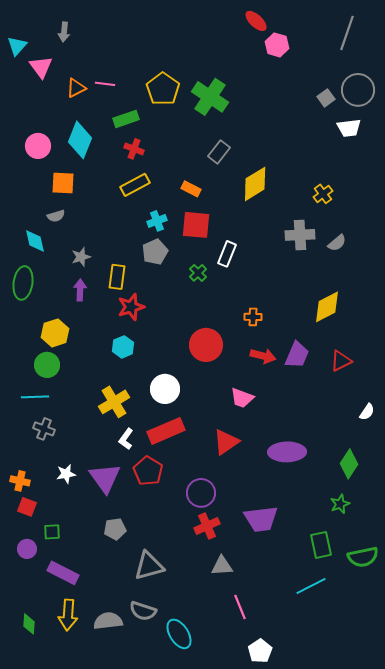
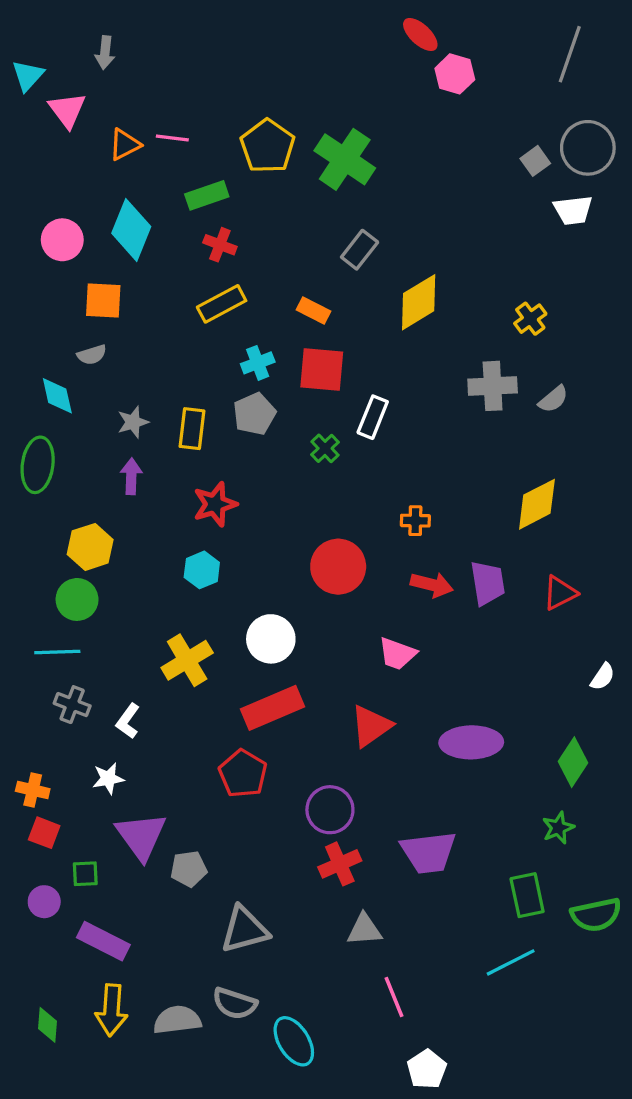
yellow rectangle: (117, 277) -> (192, 429), moved
purple trapezoid: (297, 355) -> (488, 583), turned -32
white L-shape: (126, 439) -> (128, 721), moved
purple triangle: (105, 478) -> (141, 836), moved

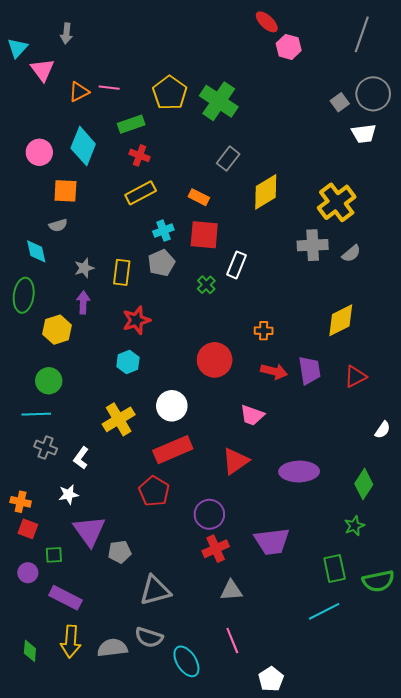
yellow cross: (530, 319) -> (337, 202), size x1.8
yellow hexagon: (90, 547) -> (57, 330), moved
pink line: (394, 997) -> (232, 641), moved

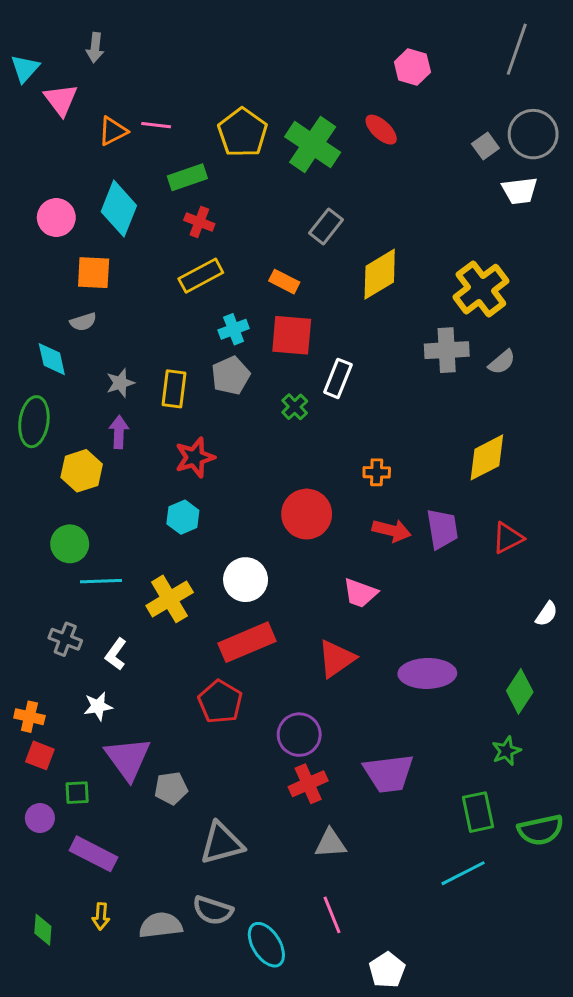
red ellipse: (267, 22) -> (381, 130), moved
cyan line: (36, 414) -> (101, 581), moved
yellow arrow: (71, 642) -> (101, 916), size x0.6

